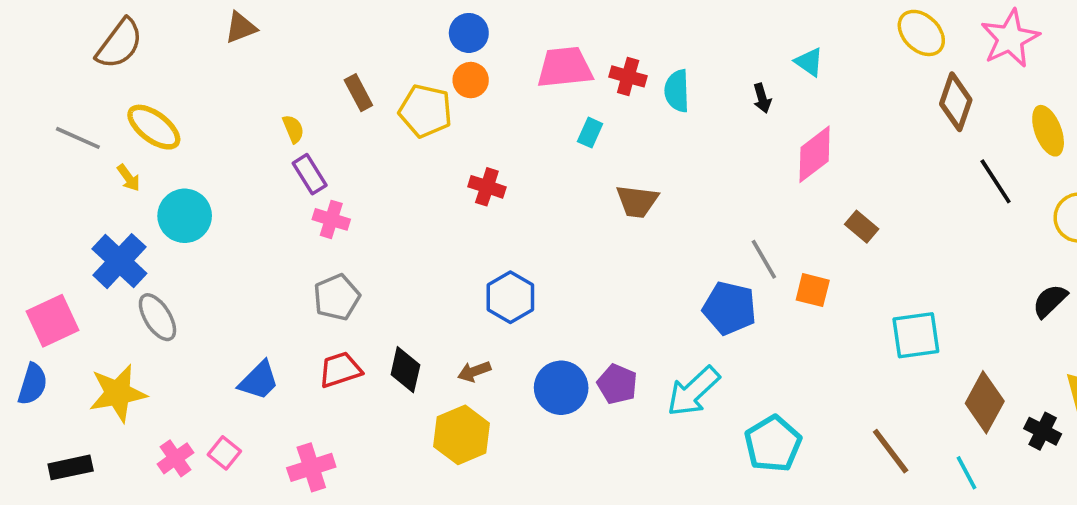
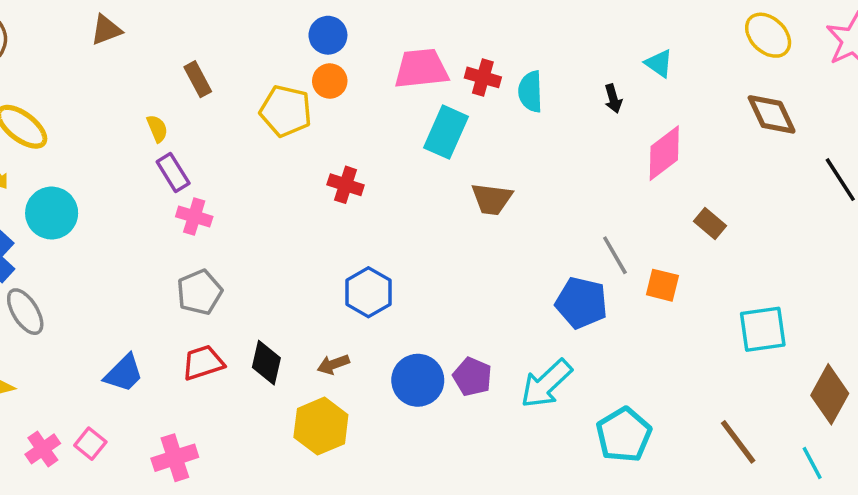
brown rectangle: (358, 93) -> (198, 79), moved
brown diamond: (956, 102) -> (772, 114), moved, turned -44
cyan rectangle: (590, 133) -> (446, 132), size x1.8

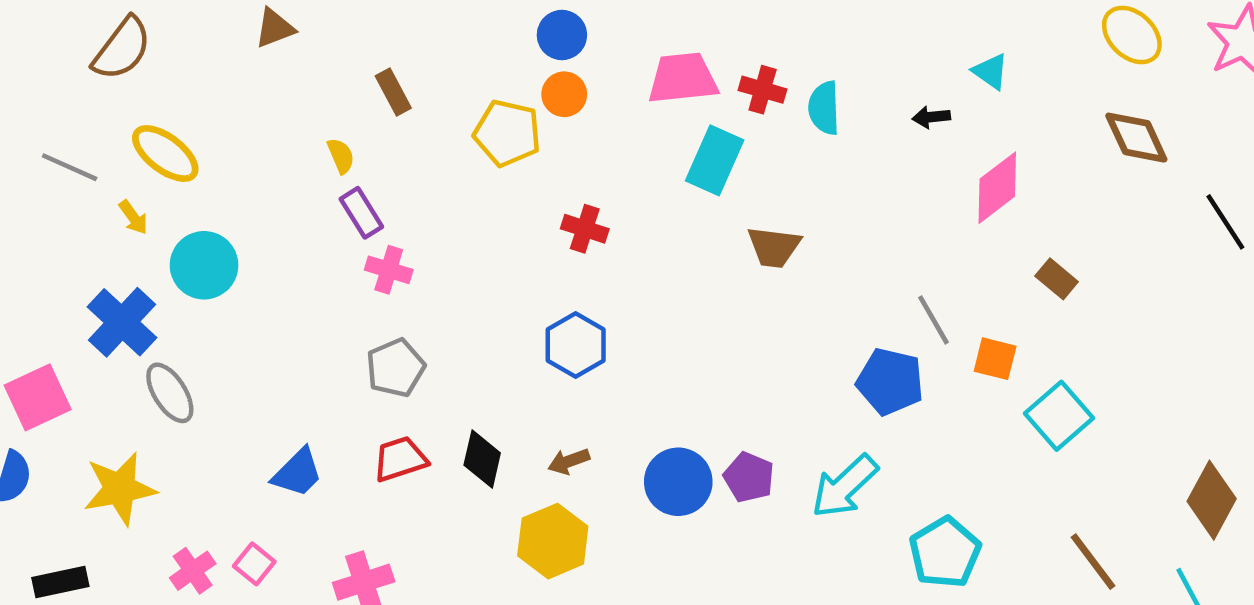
black arrow: (613, 99) -> (931, 117), turned 100
blue hexagon: (368, 292) -> (576, 345), moved
cyan square: (763, 329) -> (1059, 416), moved, turned -33

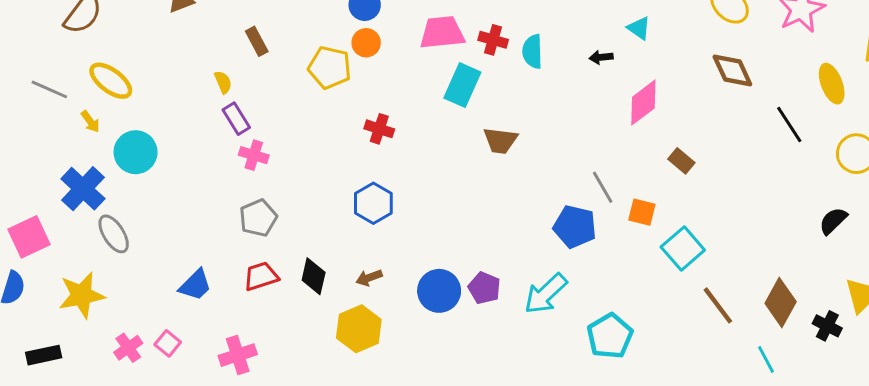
brown line: (1093, 562) -> (718, 305), moved

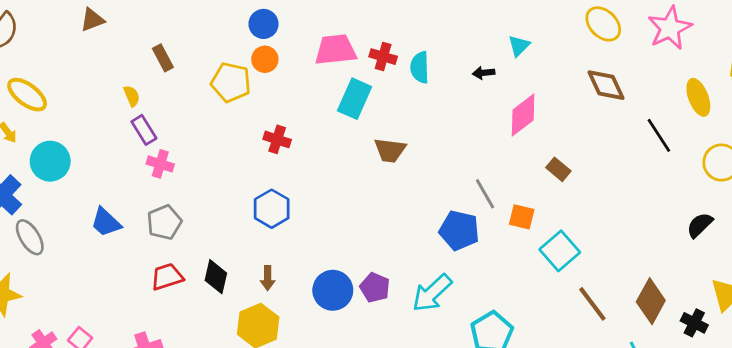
cyan triangle: (639, 28) -> (519, 46), turned 40
brown arrow: (369, 278) -> (268, 278), turned -70
blue trapezoid: (195, 285) -> (106, 222), moved, turned 88

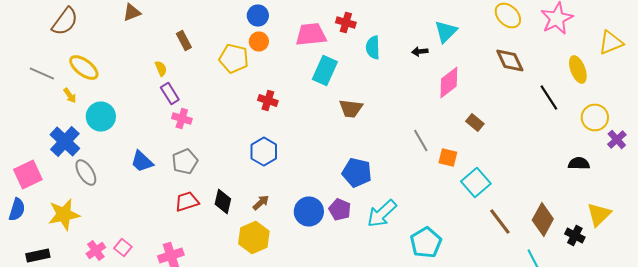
cyan triangle: (519, 46) -> (446, 32), size x1.4
red cross: (383, 57) -> (346, 22), moved
black semicircle: (700, 225) -> (579, 164), turned 45
blue pentagon: (459, 230) -> (357, 172), moved
brown arrow: (268, 278) -> (261, 202), turned -132

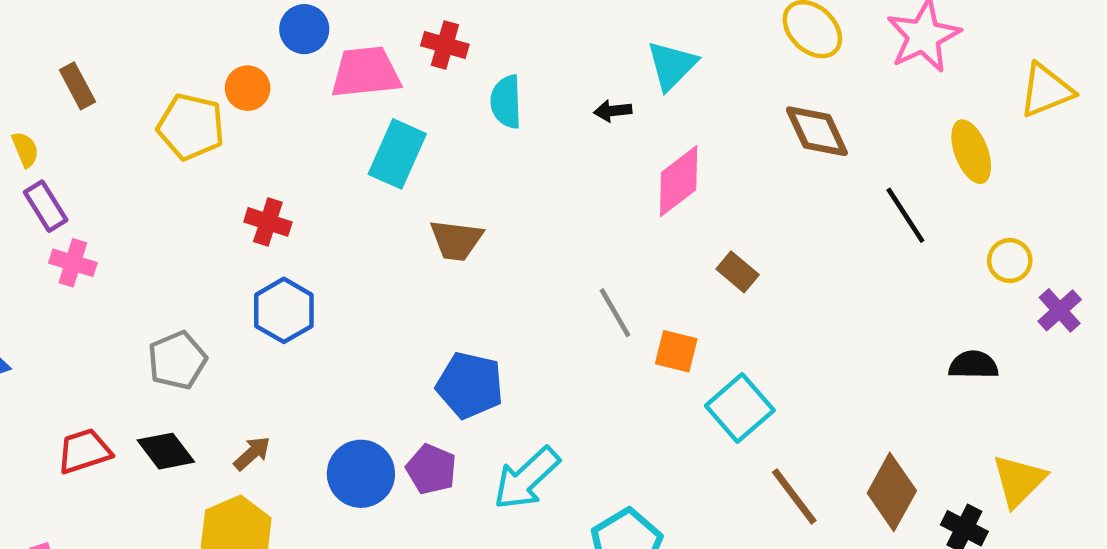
blue circle: (258, 16) -> (304, 29), moved
yellow circle: (595, 118) -> (1010, 261), size x0.7
blue hexagon: (264, 152) -> (284, 310), moved
gray pentagon: (185, 162) -> (177, 360), moved
black diamond: (223, 202) -> (166, 451), turned -50

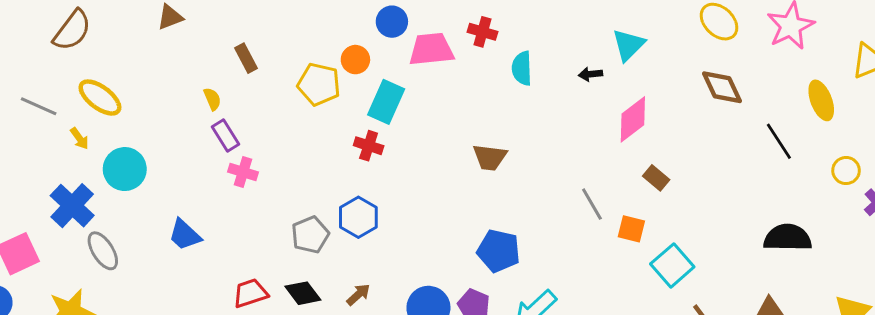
cyan rectangle: (397, 154) -> (386, 102), moved
brown rectangle: (738, 272) -> (656, 178), moved
blue hexagon: (284, 310) -> (358, 217), moved
black semicircle: (973, 365) -> (788, 238), moved, size x1.5

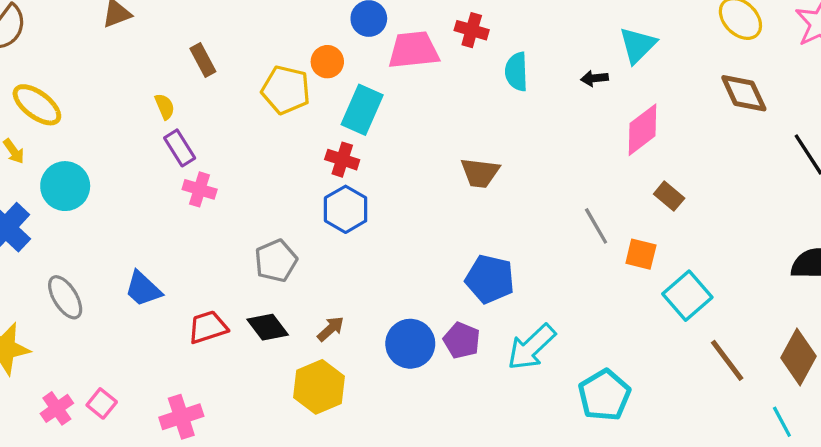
blue hexagon: (358, 217) -> (346, 209), moved
blue trapezoid: (185, 235) -> (143, 289), moved
gray ellipse: (103, 251) -> (65, 297), moved

